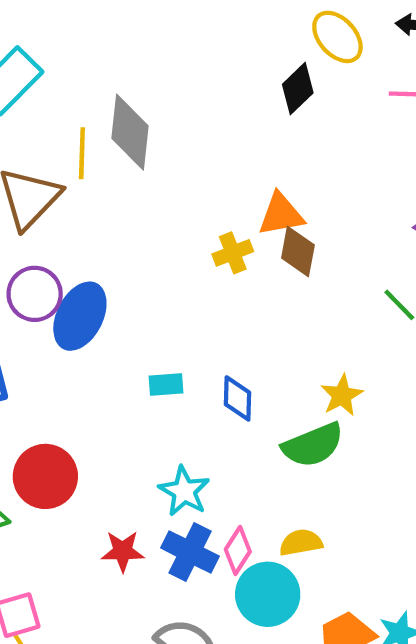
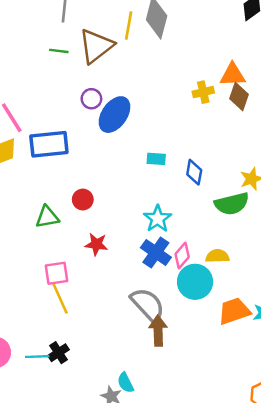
purple circle: (35, 294) -> (91, 99), size x0.7
red circle: (45, 476) -> (83, 200), size x0.6
red star: (123, 551) -> (96, 244), moved

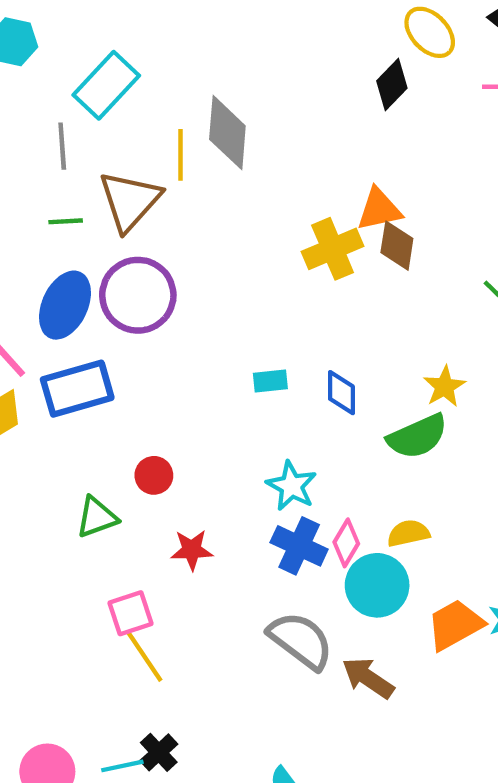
yellow cross: (203, 92) -> (333, 249), size x1.5
purple circle: (91, 99) -> (138, 295), size x2.0
blue ellipse: (114, 115) -> (65, 305), moved
brown arrow: (158, 331) -> (368, 678), moved, turned -44

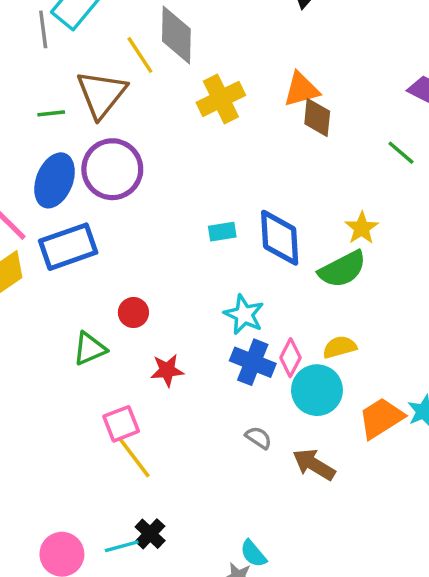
gray line: (62, 146) -> (43, 29), moved
yellow line: (181, 155) -> (140, 55), turned -30
yellow cross: (333, 249) -> (221, 99), moved
blue diamond: (341, 393) -> (280, 238), size x1.6
gray semicircle: (301, 640) -> (258, 438), size x0.5

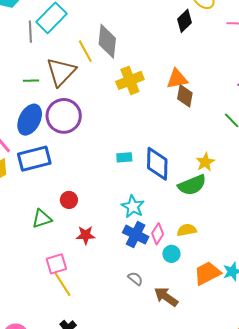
cyan circle: (317, 390) -> (171, 254), size x0.6

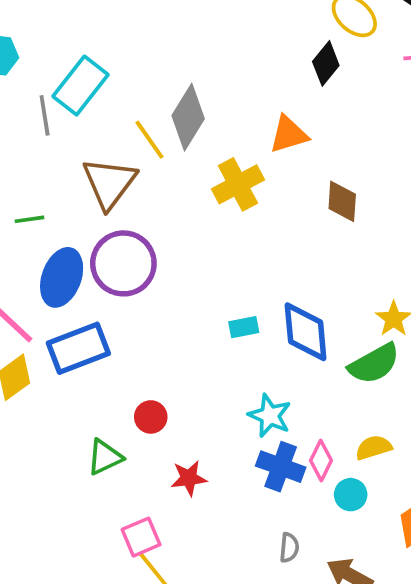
gray diamond: (107, 41) -> (188, 117), turned 32
orange triangle: (177, 79) -> (289, 134), moved
green line: (31, 81) -> (29, 219), moved
gray semicircle: (135, 279) -> (289, 548), turned 63

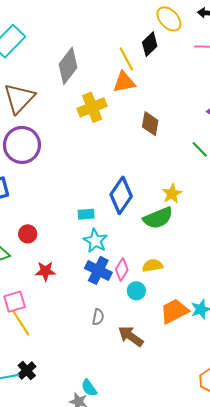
yellow line: (150, 140) -> (126, 59), moved
cyan rectangle: (244, 327) -> (86, 214), moved
blue diamond: (306, 332) -> (121, 195), turned 33

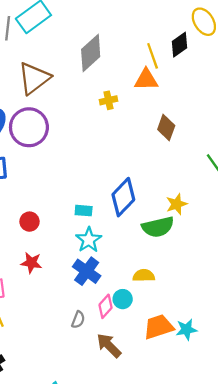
yellow cross: (92, 107) -> (109, 100), size x0.6
red circle: (28, 234) -> (29, 222), moved
pink diamond: (122, 270) -> (105, 306), moved

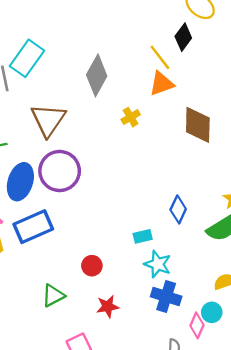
brown diamond: (166, 127) -> (198, 125), size x1.4
blue diamond: (123, 197) -> (178, 209), size x0.7

